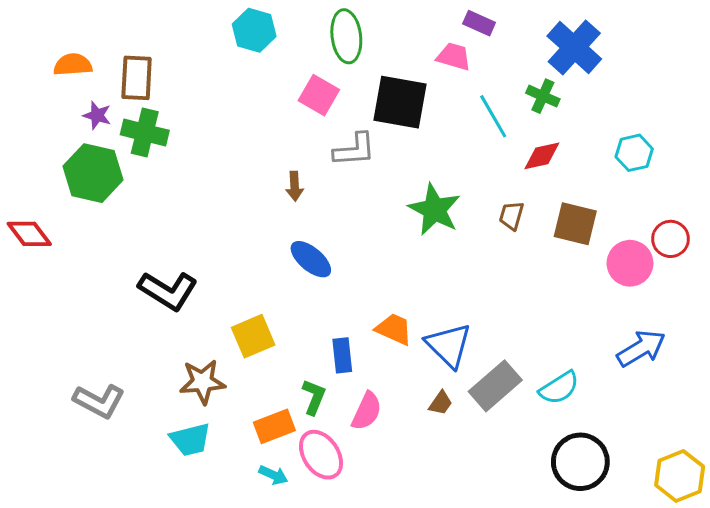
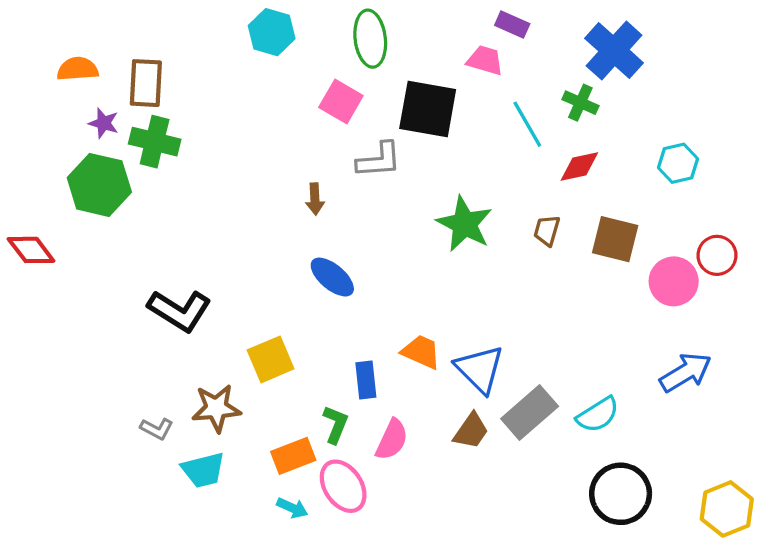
gray L-shape: (99, 401) -> (157, 429), moved, size x0.6
brown trapezoid: (441, 403) -> (471, 431), size x1.4

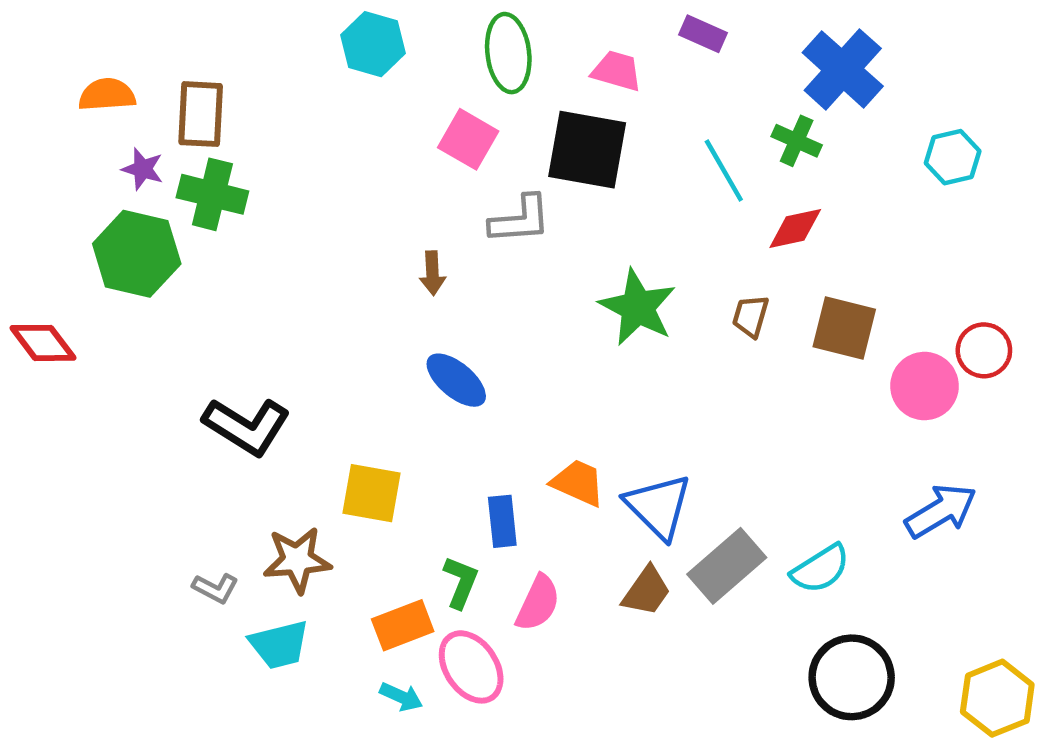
pink trapezoid: (485, 60) -> (617, 71), moved
cyan hexagon: (678, 163) -> (953, 157), moved
yellow square: (271, 359) -> (372, 493), turned 33

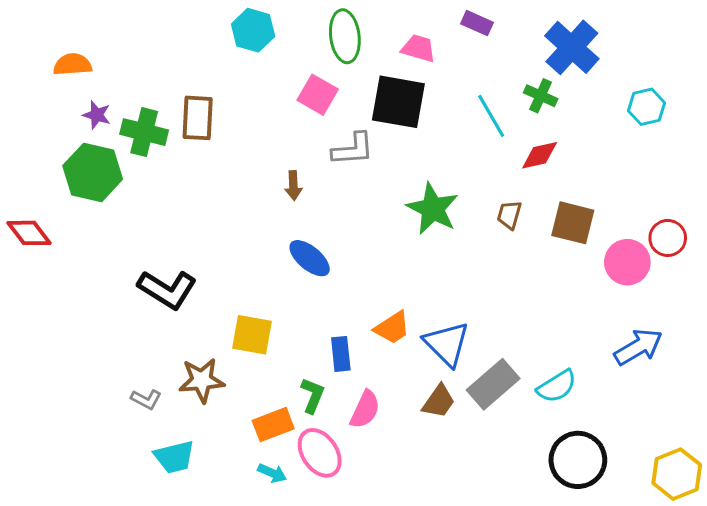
brown rectangle: (201, 114) -> (198, 118), moved
orange trapezoid: (578, 483) -> (392, 328), turned 123
cyan trapezoid: (279, 645) -> (174, 457), moved

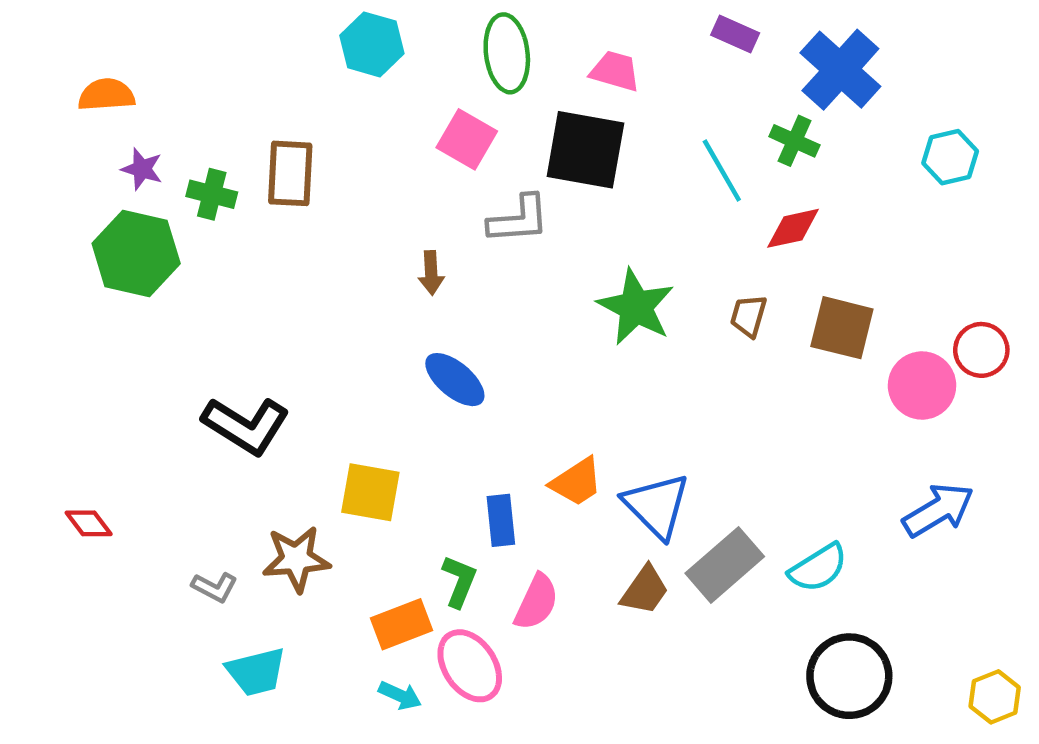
purple rectangle: (477, 23) -> (735, 34), moved
green cross: (144, 132) -> (212, 194), size x0.7
red diamond: (29, 233) -> (89, 523), moved, size x0.7
yellow hexagon: (677, 474) -> (995, 697), size x0.7

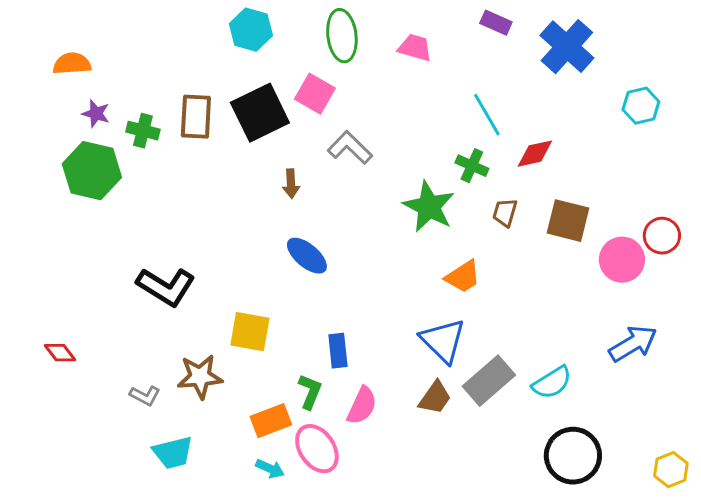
green cross: (794, 141) -> (472, 166), moved
black square: (585, 150) -> (260, 113), moved, turned -36
gray L-shape: (519, 219) -> (350, 148), turned -132
orange trapezoid: (576, 482) -> (463, 277), moved

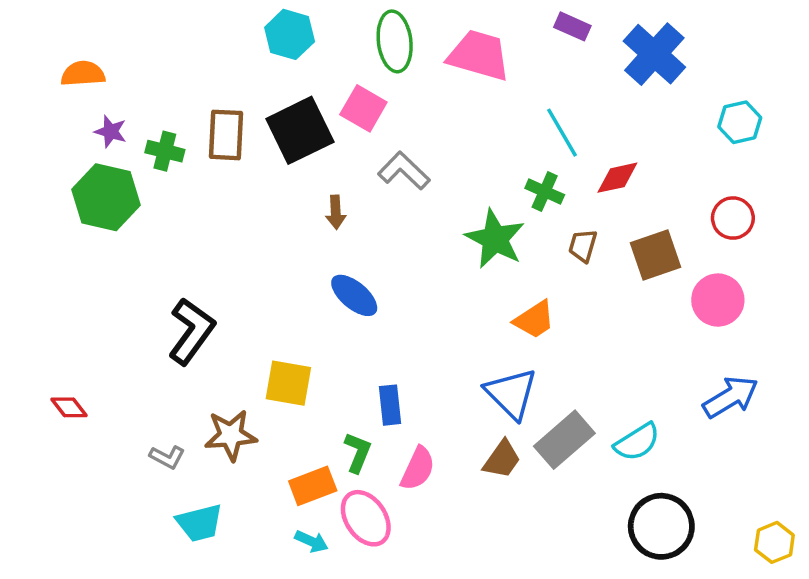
pink trapezoid: (415, 48) -> (479, 55), size x1.6
brown square: (568, 221) -> (656, 255), turned -33
red circle: (662, 236) -> (733, 218), moved
black L-shape: (166, 287) -> (191, 331), turned -86

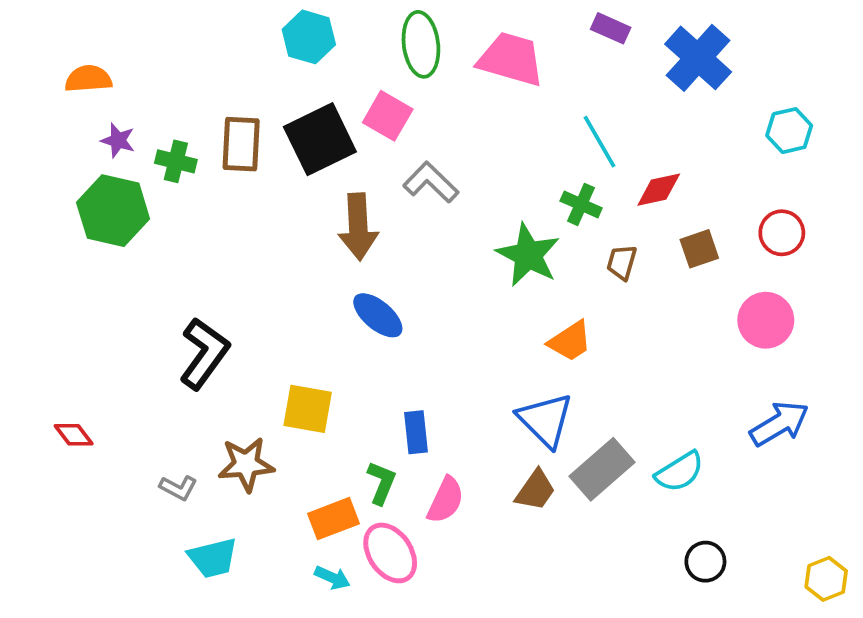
brown arrow: (336, 212) -> (358, 227), size x1.8
brown square: (656, 255) -> (699, 249), moved, size x0.7
black circle: (661, 526) -> (705, 562), size x0.6

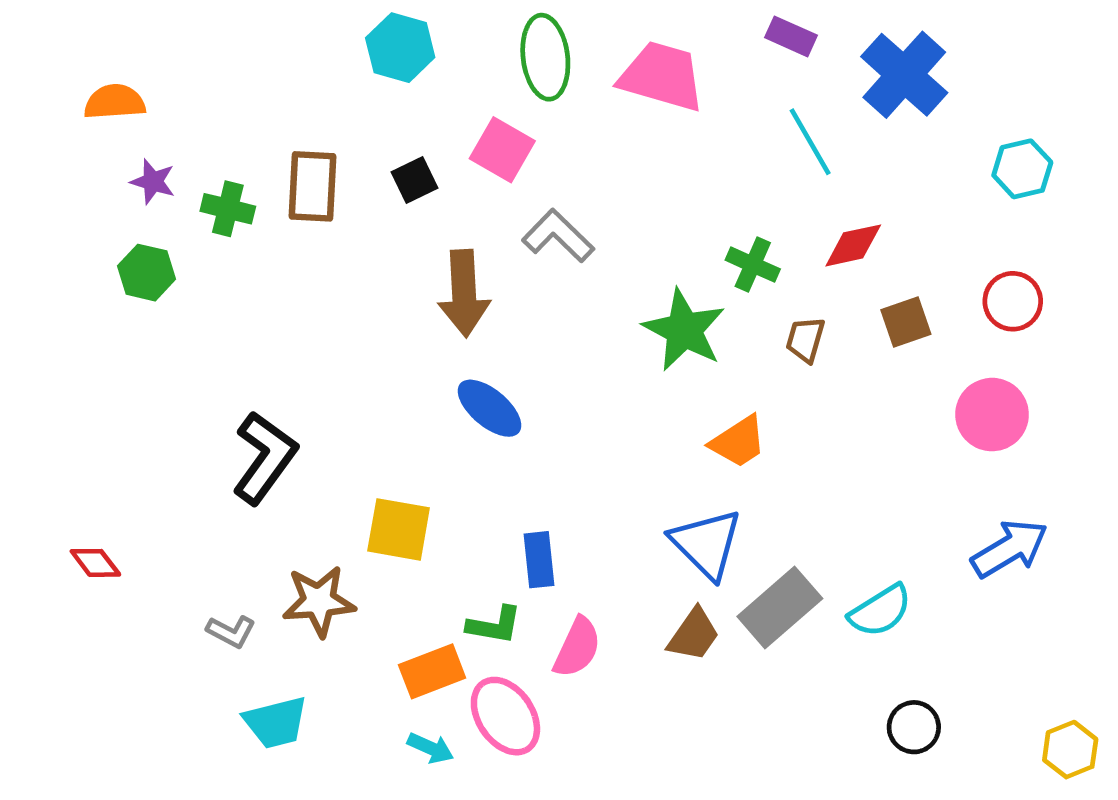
black square: (320, 139) -> (415, 180), size x0.5
cyan line: (600, 142) -> (810, 142), moved
green hexagon: (113, 211) -> (147, 273), size x0.6
green L-shape: (382, 483) -> (494, 625), turned 78

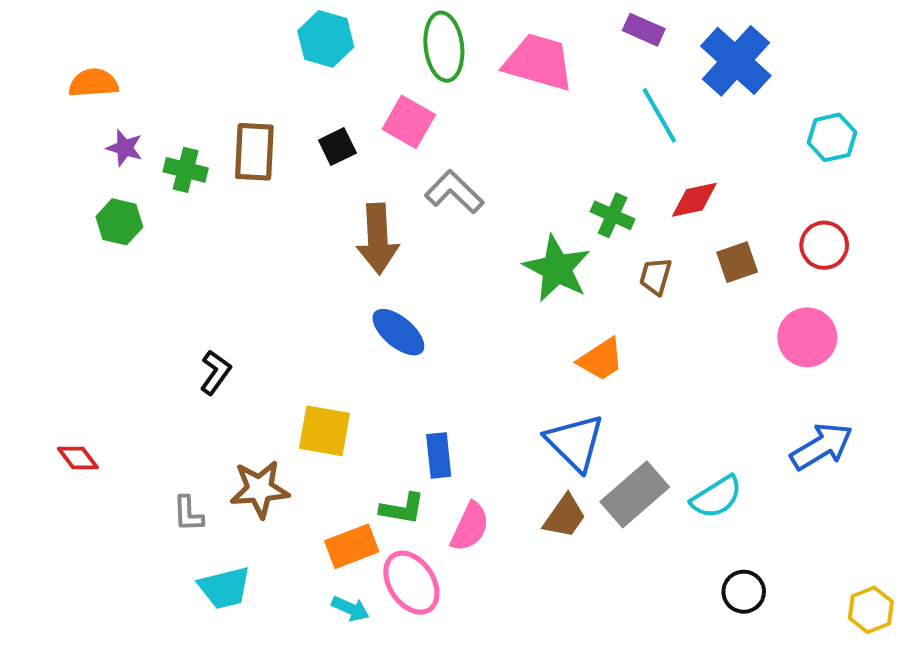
black L-shape: (265, 458) -> (215, 372), size x0.6
gray L-shape: (231, 631) -> (188, 514), turned 60

